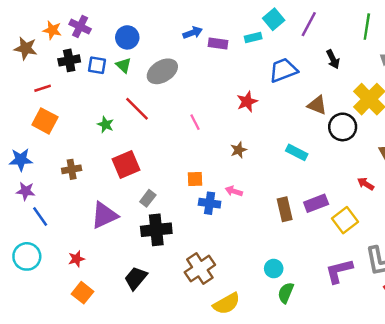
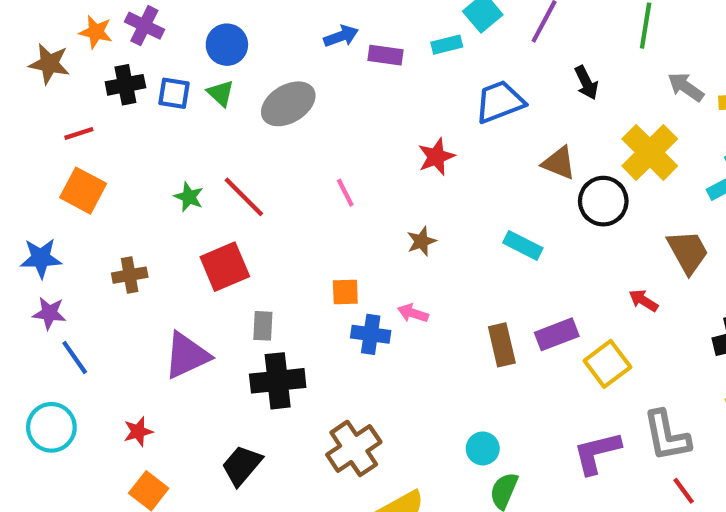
red line: (137, 109) -> (244, 197), moved
gray rectangle: (148, 198) -> (263, 326), turned -35

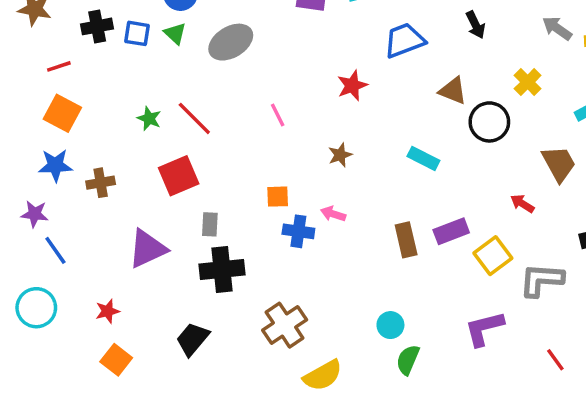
yellow cross: (650, 152) -> (528, 82), size x0.6
blue star: (41, 258) -> (55, 165), moved
gray L-shape: (667, 436) -> (541, 280), moved, turned 105

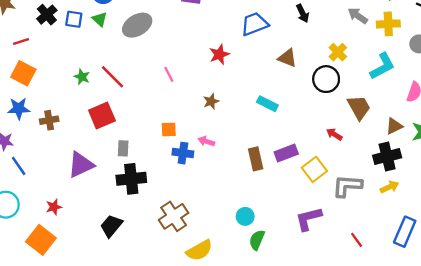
black cross: (97, 26) -> (47, 15), turned -30
black circle: (489, 122) -> (326, 79), moved
orange square: (116, 360) -> (41, 240), moved, size x1.4

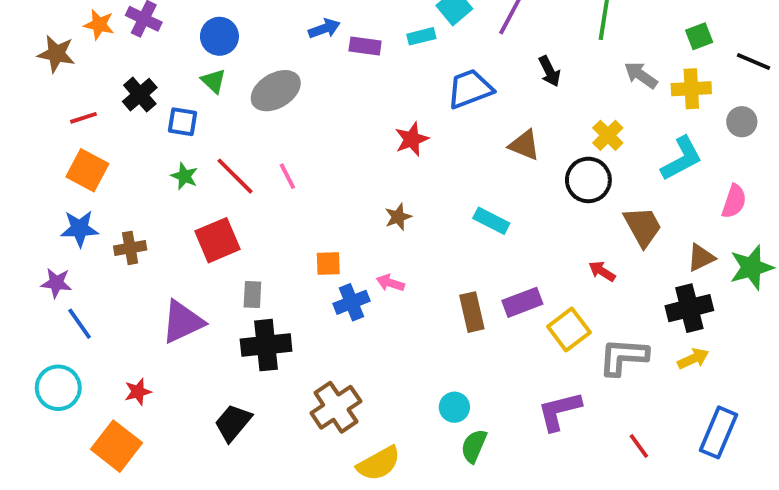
black cross: (47, 15) -> (140, 95), moved
blue square: (74, 19) -> (183, 122), moved
pink line: (169, 74) -> (287, 176), moved
blue cross: (183, 153) -> (351, 302), turned -30

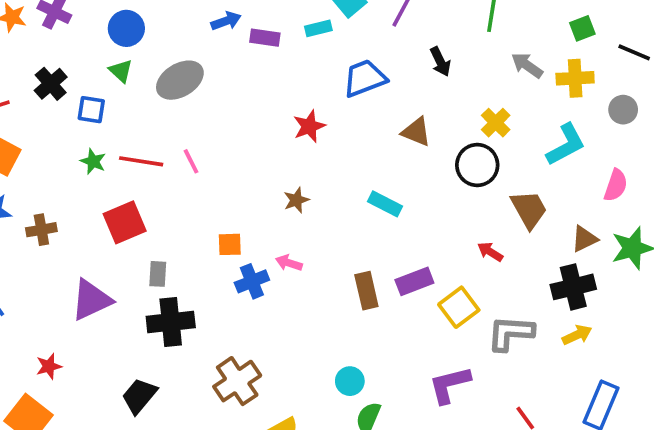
red line: (235, 176) -> (141, 161), turned -36

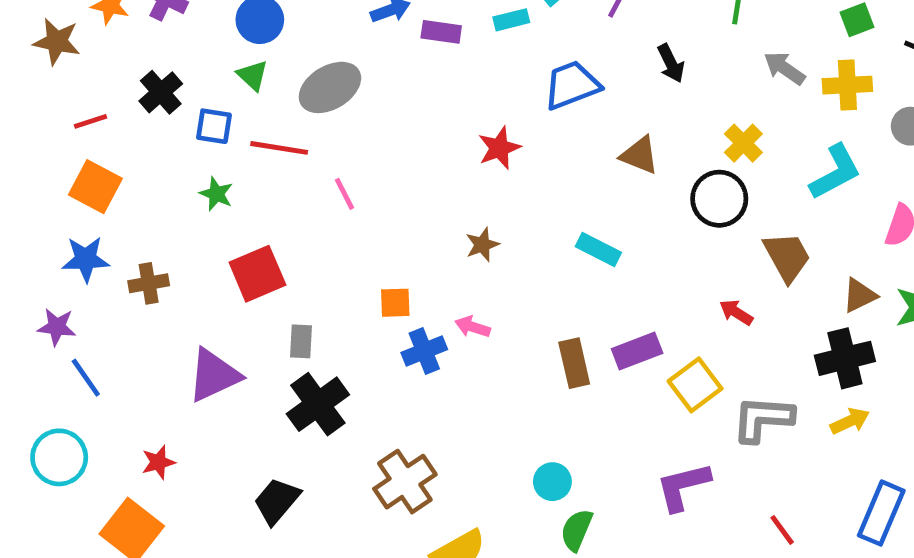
red line: (141, 161) -> (279, 148), moved
black cross: (171, 322) -> (318, 404), turned -30

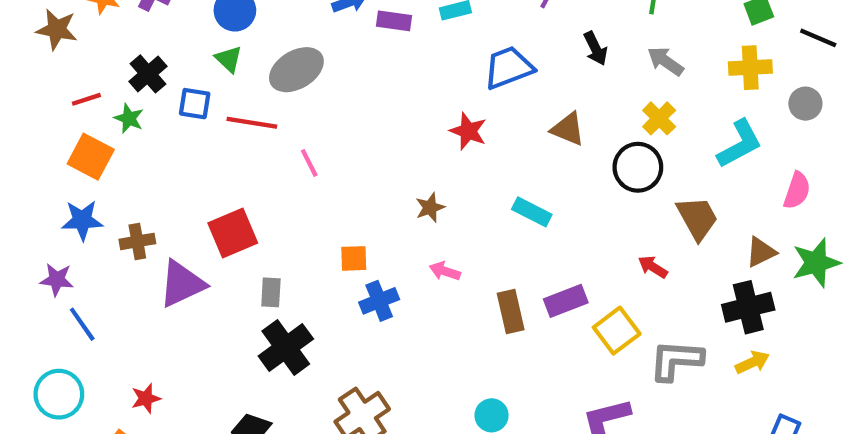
gray arrow: (785, 68) -> (665, 61), moved
red star: (499, 148) -> (468, 131), moved, turned -30
green star: (216, 194) -> (129, 118), moved
pink arrow: (473, 327) -> (445, 271), moved
purple triangle: (214, 375) -> (182, 284), moved

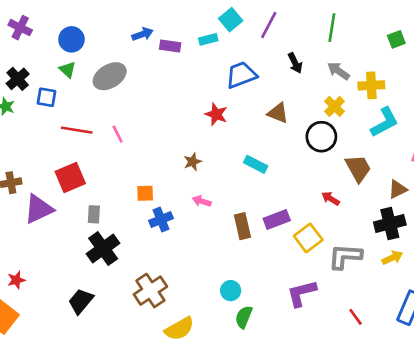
yellow cross: (750, 68) -> (371, 85), moved
red line: (252, 123) -> (77, 130), moved

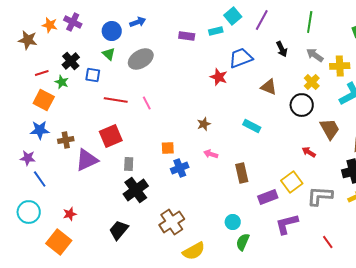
blue arrow: (143, 34) -> (138, 22), moved
red star: (216, 114) -> (219, 77), moved
purple rectangle: (277, 220) -> (268, 197), moved

